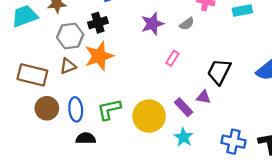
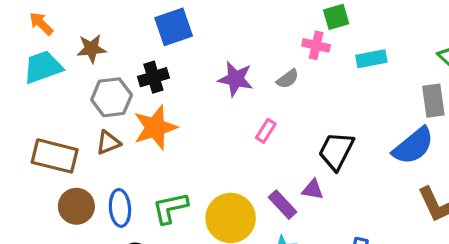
purple star: (152, 24) -> (236, 79), turned 30

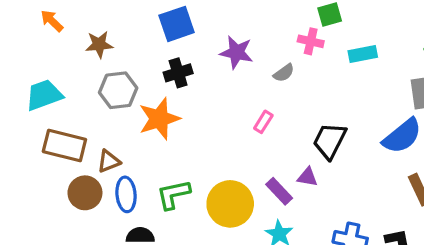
cyan trapezoid: (43, 67) -> (44, 95), moved
black cross: (153, 77) -> (178, 73), moved
purple star: (236, 79) -> (236, 52), moved
brown triangle: (108, 143) -> (109, 161), moved

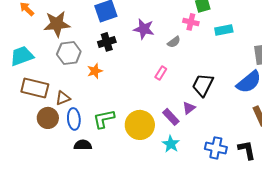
brown star: (99, 44) -> (57, 24), size x1.5
orange star: (159, 119) -> (95, 71), size x0.6
purple triangle: (308, 177) -> (189, 108), turned -48

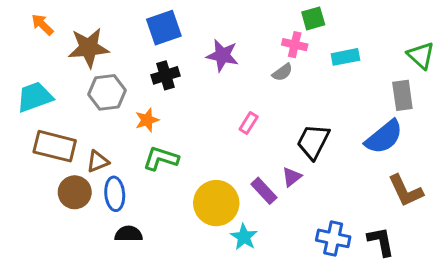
gray semicircle: (174, 42) -> (282, 72), moved
green L-shape: (104, 119) -> (161, 158), moved, turned 30
cyan star: (171, 144) -> (244, 237), moved

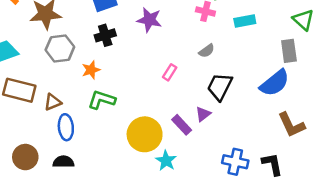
gray semicircle: (282, 72) -> (207, 51), moved
brown circle: (75, 192) -> (25, 157), moved
black semicircle: (129, 234) -> (63, 162), moved

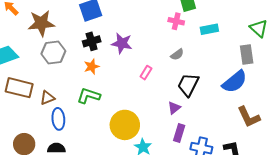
purple star: (149, 20) -> (122, 43), moved
orange star: (91, 70) -> (92, 67), moved
purple rectangle: (182, 125) -> (179, 133), moved, turned 60

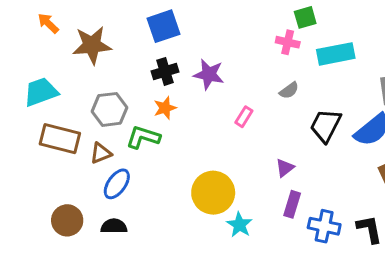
cyan rectangle: (209, 29) -> (336, 54), size x1.4
gray hexagon: (53, 52) -> (110, 109), moved
black trapezoid: (188, 85) -> (326, 125), moved
green L-shape: (89, 96) -> (143, 137), moved
blue ellipse: (58, 119) -> (117, 184), turned 40

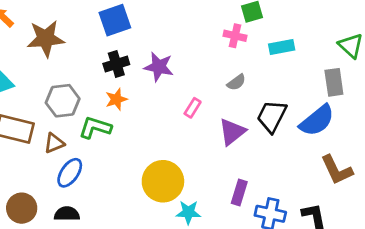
cyan rectangle: (336, 54) -> (282, 47), size x0.7
purple triangle: (285, 168) -> (232, 132), moved, size x1.5
cyan star: (239, 225) -> (188, 212), turned -30

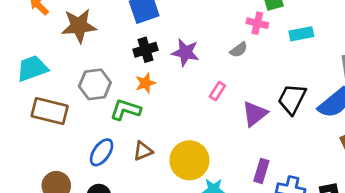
gray semicircle: (236, 82) -> (239, 50), moved
brown triangle: (54, 143) -> (143, 151), moved

